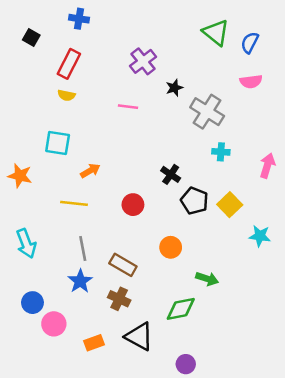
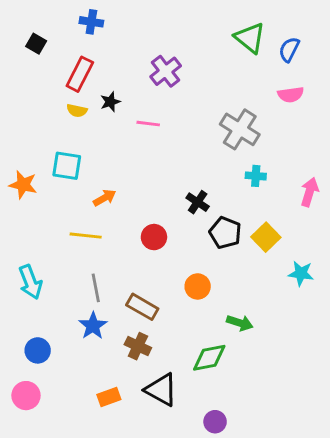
black star: (174, 88) -> (110, 102), moved
orange star: (20, 176) -> (23, 185), moved
pink circle: (54, 324) -> (26, 396), moved

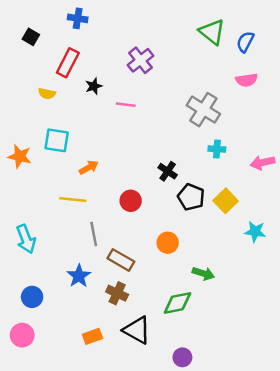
yellow semicircle: (77, 111) -> (47, 94), moved
pink arrow: (310, 192) -> (263, 163), turned -120
gray line: (96, 288) -> (94, 234), moved

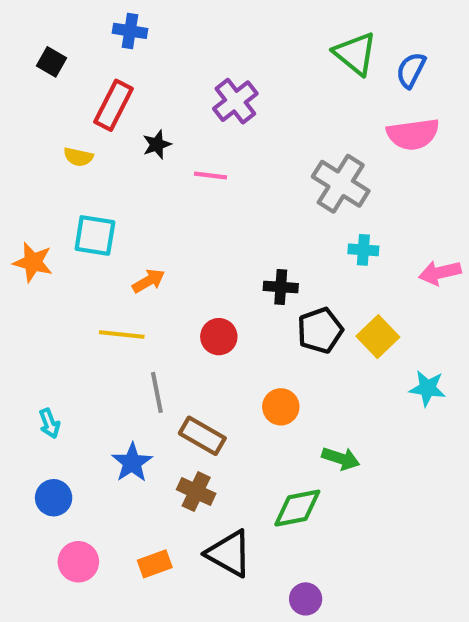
pink semicircle: (247, 80) -> (413, 134), size x1.4
black cross: (168, 171) -> (281, 287), turned -30
black pentagon: (191, 197) -> (320, 330), turned 30
cyan arrow: (26, 239) -> (49, 423), moved, size x0.6
pink circle: (22, 335) -> (78, 562), moved

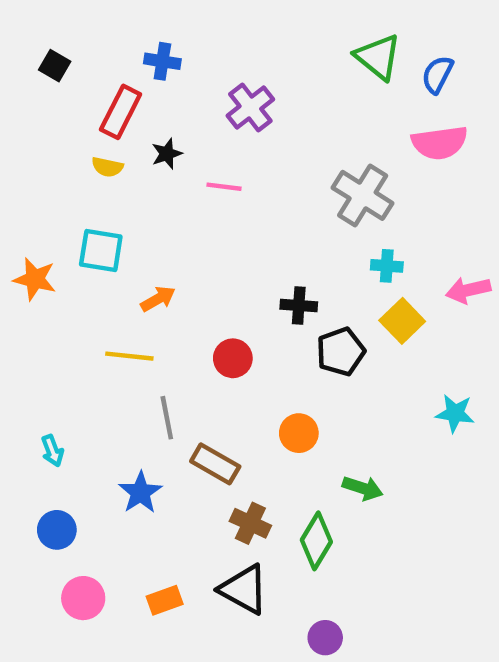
blue cross: (130, 31) -> (162, 61), moved
yellow semicircle: (78, 157) -> (107, 167), moved
yellow square: (378, 337) -> (402, 321), moved
brown cross: (196, 492) -> (250, 523), moved
green diamond: (297, 508) -> (316, 541), turned -48

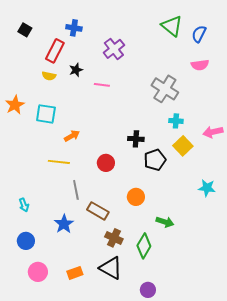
pink semicircle: (440, 143) -> (200, 65), size x0.7
orange star: (35, 279) -> (15, 105), moved, turned 30

